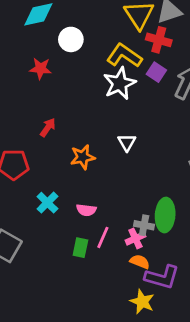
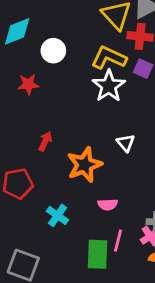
orange star: (83, 157) -> (85, 165), size x1.4
pink semicircle: (86, 210) -> (108, 204), moved
green rectangle: (80, 248) -> (98, 254), size x1.5

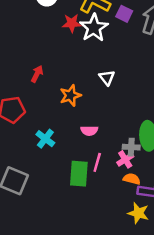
red star: (28, 84) -> (72, 23), moved
orange star: (85, 165) -> (70, 95), size x0.7

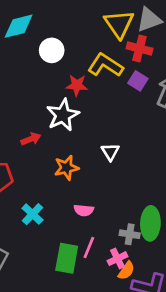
white star: (94, 28) -> (63, 115), moved
red arrow: (37, 74) -> (31, 139), turned 35
pink cross: (125, 159) -> (118, 259), moved
orange semicircle: (132, 179) -> (126, 271), turned 105

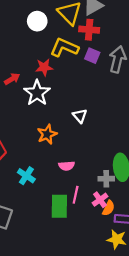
white circle: (52, 50) -> (37, 21), moved
red arrow: (31, 139) -> (12, 79), moved

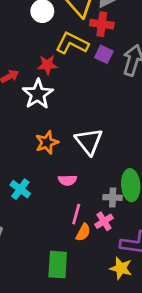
white triangle: (80, 116) -> (89, 141), moved, size x1.6
green rectangle: (59, 206) -> (58, 265), moved
orange semicircle: (109, 208) -> (83, 232), moved

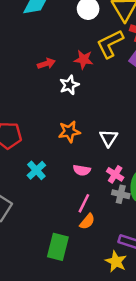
yellow L-shape: (72, 43) -> (110, 44), turned -64
white star: (38, 94) -> (69, 85), size x0.7
white triangle: (89, 141) -> (108, 138), size x0.7
pink cross: (104, 221) -> (115, 174), moved, turned -35

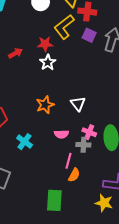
white star: (69, 85) -> (48, 62), moved
gray cross: (121, 194) -> (83, 145), moved

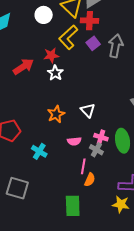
purple square: (89, 35) -> (93, 43), turned 32
red arrow: (15, 53) -> (23, 67), size x1.5
gray cross: (83, 145) -> (96, 150), turned 32

